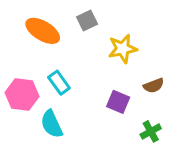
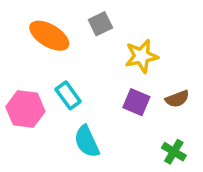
purple square: (118, 102) -> (136, 102), moved
cyan semicircle: (52, 124) -> (87, 141), moved
green cross: (151, 131) -> (174, 152), turned -30

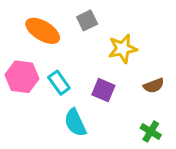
purple square: (136, 102) -> (103, 90), moved
pink hexagon: (25, 109) -> (22, 77), moved

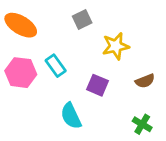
orange ellipse: (43, 31) -> (21, 25), moved
cyan rectangle: (59, 83) -> (56, 66), moved

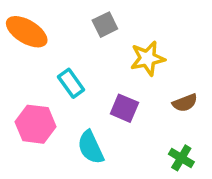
pink hexagon: (21, 73) -> (36, 124), moved

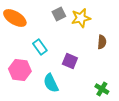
yellow star: (148, 58) -> (81, 18), moved
brown semicircle: (185, 103) -> (102, 42), moved, turned -64

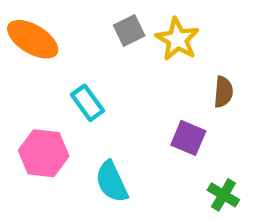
yellow star: (81, 18) -> (177, 39), turned -30
purple square: (70, 61) -> (188, 138), moved

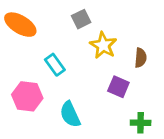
yellow star: (177, 39) -> (103, 45), moved
green cross: (223, 195) -> (141, 123), turned -30

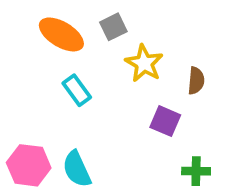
orange ellipse: (20, 25) -> (61, 34), moved
pink hexagon: (27, 96) -> (29, 165), moved
cyan semicircle: (70, 114) -> (77, 169), moved

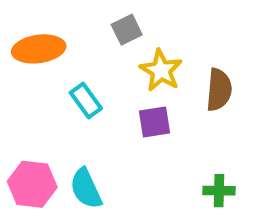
orange ellipse: (61, 34) -> (39, 49), moved, turned -39
brown semicircle: (196, 81) -> (219, 90), size x1.4
purple square: (165, 121) -> (155, 122), moved, turned -32

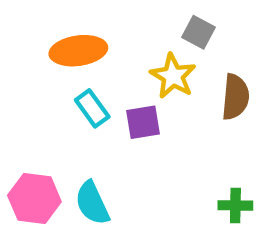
gray square: (127, 30) -> (198, 32), moved, turned -36
orange ellipse: (39, 49) -> (78, 51), moved
purple square: (155, 122) -> (143, 122), moved

